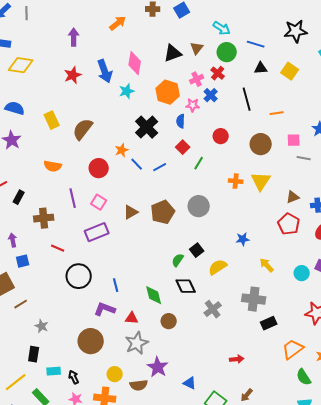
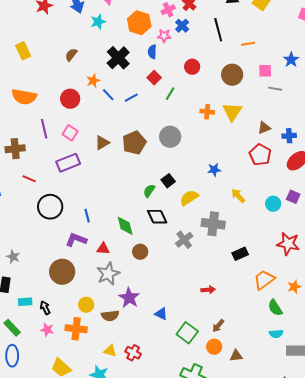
brown semicircle: (83, 129) -> (71, 55), moved, size x0.6
orange semicircle: (53, 166) -> (24, 97), size x1.4
gray cross: (254, 299) -> (213, 224), moved

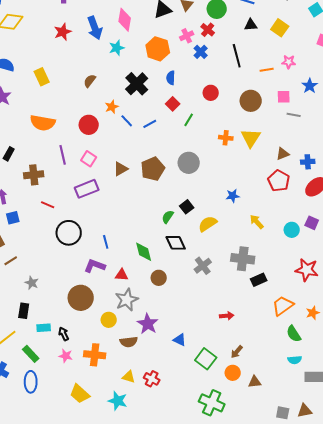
pink star: (164, 36) -> (289, 62), moved
gray cross: (213, 224) -> (243, 259), moved
yellow circle: (86, 305) -> (109, 320), moved

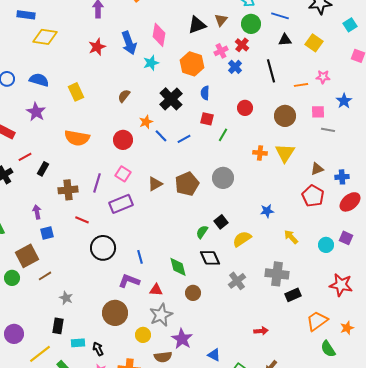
red square: (173, 104) -> (207, 119), turned -32
purple line: (63, 155) -> (97, 183), moved, turned 30

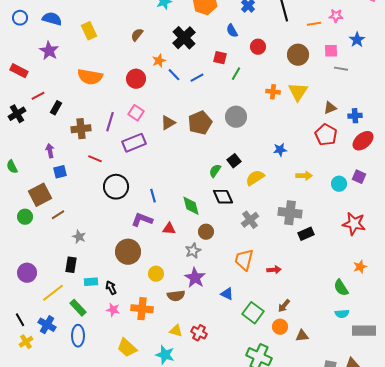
blue semicircle: (205, 93) -> (232, 31), moved, turned -32
yellow arrow: (291, 237) -> (304, 176), turned 133
gray star: (161, 315) -> (193, 251), moved, size x0.7
orange trapezoid: (317, 321) -> (244, 260), moved, turned -40

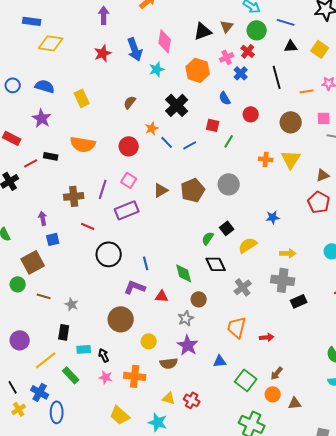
black rectangle: (56, 108) -> (51, 156), moved, turned 72
yellow arrow: (304, 176) -> (288, 253), moved
brown line: (58, 215) -> (44, 296), moved, turned 48
blue triangle: (227, 294) -> (220, 361), turned -32
blue ellipse: (78, 336) -> (57, 412), moved

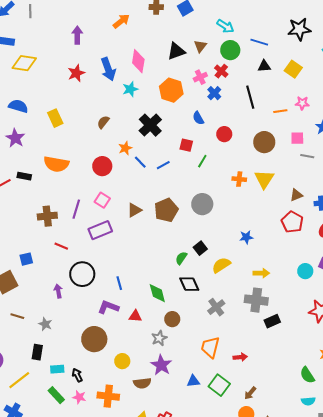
purple arrow: (43, 218) -> (58, 291), moved
green rectangle: (71, 375) -> (56, 395), moved
green square: (246, 380) -> (219, 385), moved

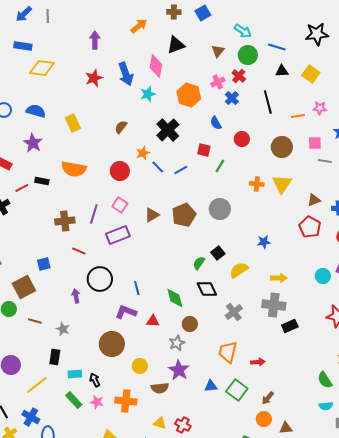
black triangle: (176, 51) -> (176, 45), moved

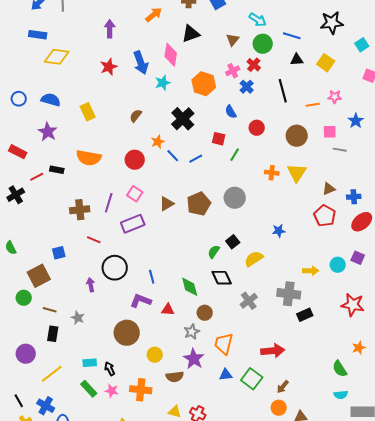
yellow arrow: (279, 278) -> (311, 271), moved
orange trapezoid: (228, 352) -> (224, 344), moved
black rectangle: (55, 357) -> (53, 334), moved
red arrow: (258, 362) -> (273, 351), size x1.6

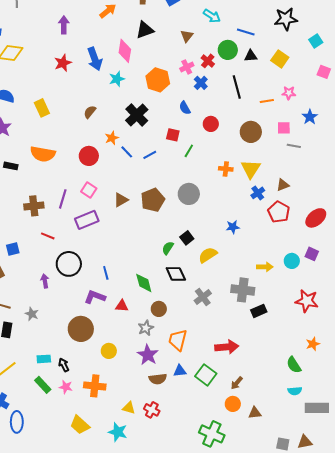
green circle: (263, 44) -> (228, 50), moved
blue cross: (354, 197) -> (258, 193), moved, turned -32
brown semicircle: (175, 377) -> (158, 379), moved

